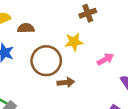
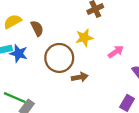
brown semicircle: (26, 28) -> (37, 28), turned 70

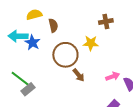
pink arrow: (116, 52) -> (113, 76), moved
brown arrow: (80, 77) -> (79, 75), turned 48

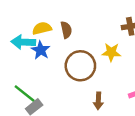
yellow semicircle: (34, 15) -> (42, 28), moved
brown arrow: (79, 75) -> (98, 101), moved, turned 40

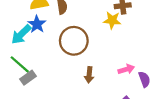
cyan arrow: (23, 42) -> (21, 34), moved, turned -50
yellow star: (111, 52) -> (112, 20), moved

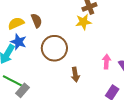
pink arrow: (126, 69) -> (106, 62), turned -56

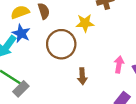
yellow star: (83, 22) -> (85, 23), moved

